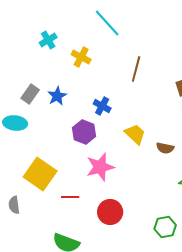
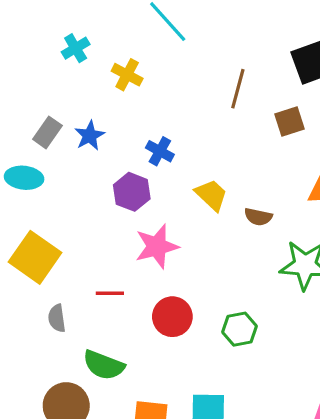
brown line: (136, 69) -> (238, 89), moved
yellow square: (40, 174) -> (35, 257), moved
gray semicircle: (14, 205) -> (57, 318), moved
green hexagon: (165, 227) -> (240, 329), moved

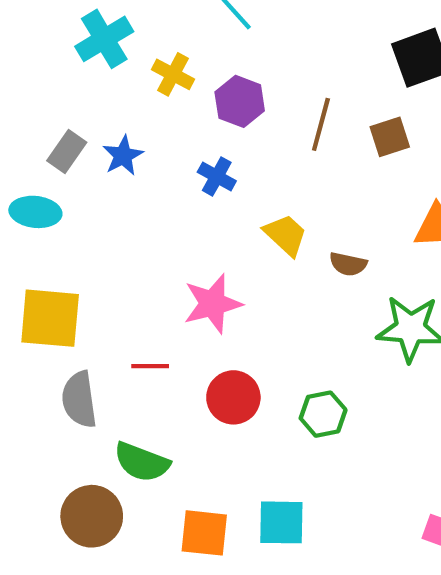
cyan cross: (76, 48) -> (104, 39), size x1.5
brown line: (238, 89) -> (321, 124), moved
purple hexagon: (132, 192) -> (240, 101), moved
yellow square: (35, 257) -> (50, 318), turned -30
gray semicircle: (57, 318) -> (79, 400), size x1.5

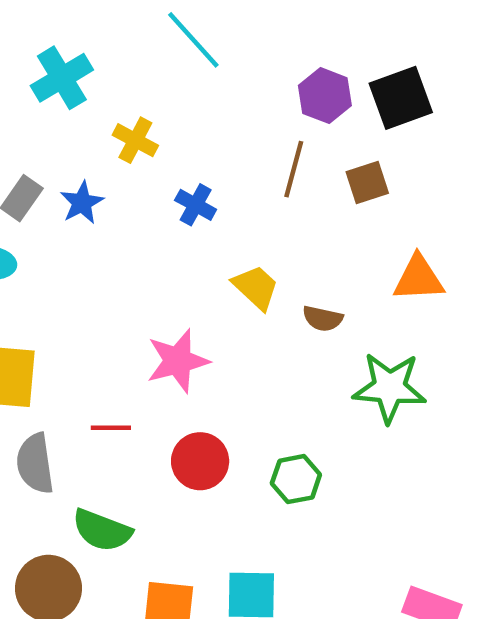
yellow cross: (173, 74) -> (135, 140), moved
purple hexagon: (240, 101) -> (325, 96), moved
blue cross: (217, 176) -> (196, 205), moved

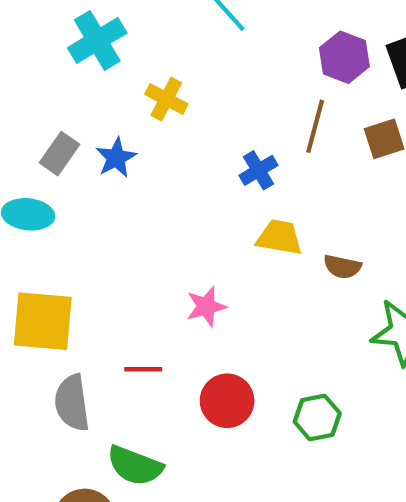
blue cross: (196, 205) -> (259, 170), moved, turned 30
yellow trapezoid: (256, 287) -> (279, 237), turned -33
pink star: (178, 361) -> (206, 306), size x0.7

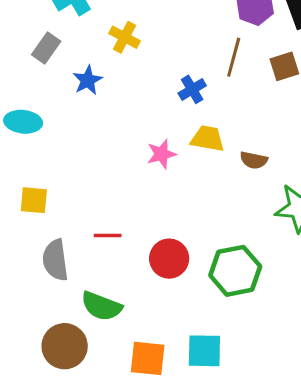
gray rectangle: (59, 154) -> (46, 48), moved
pink star: (206, 306) -> (161, 154), moved
yellow square: (43, 321) -> (34, 200), size x0.6
green hexagon: (317, 418) -> (235, 271), size x1.5

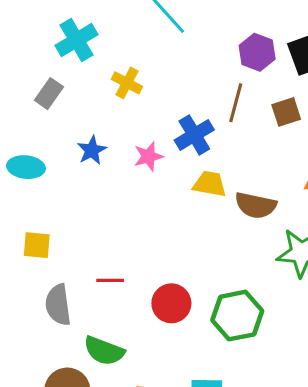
blue star: (88, 80) -> (92, 150), moved
blue cross: (192, 89) -> (194, 135), size x1.4
pink star: (161, 154) -> (148, 156), moved
brown semicircle: (254, 160) -> (256, 205), size x1.5

